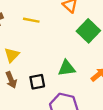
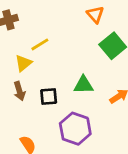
yellow line: (31, 20) -> (40, 44), moved, turned -49

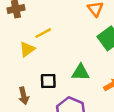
brown arrow: (19, 91) -> (24, 96), moved

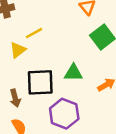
black square: (48, 81) -> (40, 82), size x1.6

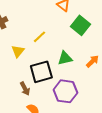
yellow line: (34, 33) -> (40, 37), moved

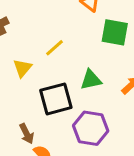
green square: (81, 25) -> (115, 32), turned -30
brown arrow: (25, 89) -> (27, 134), moved

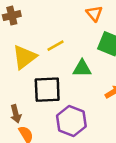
yellow triangle: (22, 68) -> (24, 57), size x1.5
green triangle: (91, 80) -> (82, 68), moved

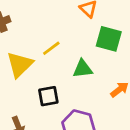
black square: (47, 90) -> (48, 96), size x0.7

